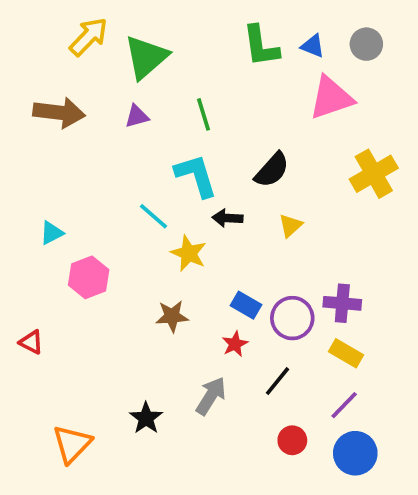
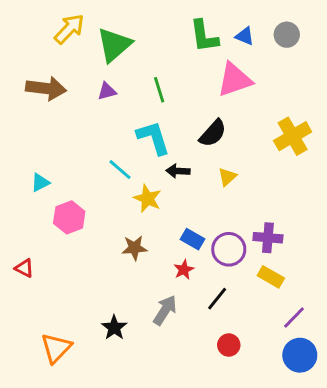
pink triangle: (331, 98) -> (235, 80), moved
purple line: (344, 405) -> (294, 317), moved
blue circle: (355, 453) -> (300, 355), moved

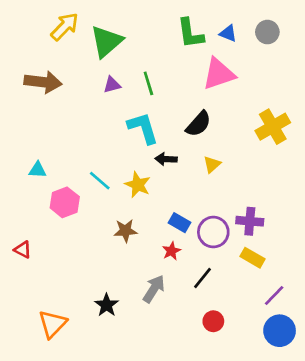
purple triangle: (107, 91) -> (112, 85), moved
cyan line: (120, 170) -> (100, 181), moved
cyan triangle: (40, 183) -> (38, 170), turned 30

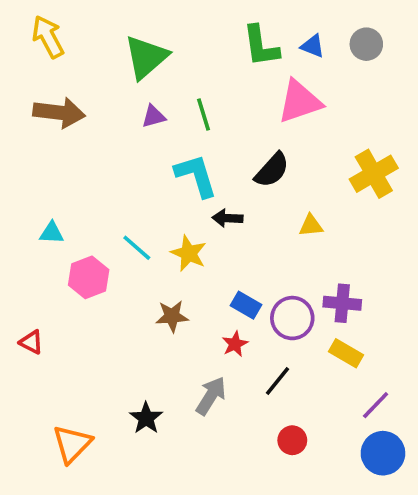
yellow arrow: (65, 27) -> (48, 37), moved, turned -72
yellow triangle: (212, 164) -> (311, 226), moved, turned 36

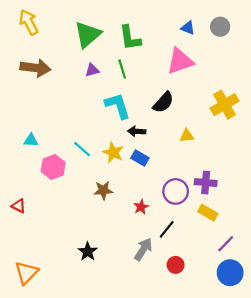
green L-shape: (261, 46) -> (130, 38), moved
blue rectangle: (246, 305) -> (140, 158), moved
gray arrow: (211, 396) -> (143, 249), moved
orange triangle: (72, 444) -> (26, 273), moved

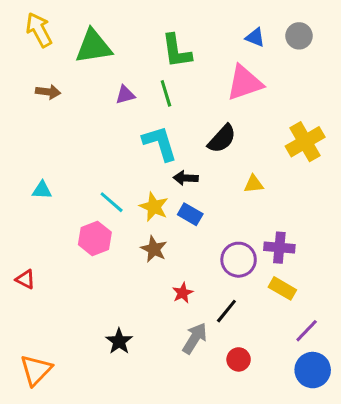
green triangle: (88, 35) -> (93, 46), moved, turned 32
brown arrow: (35, 68) -> (48, 92), size x0.6
pink hexagon: (53, 167) -> (95, 238), moved
brown star: (103, 190) -> (154, 249), moved, turned 30
red star: (141, 207) -> (183, 293), moved

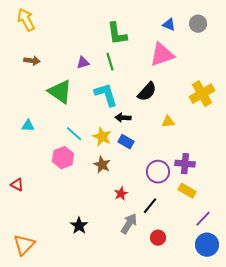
green triangle: (93, 46) -> (60, 92), moved, turned 44

